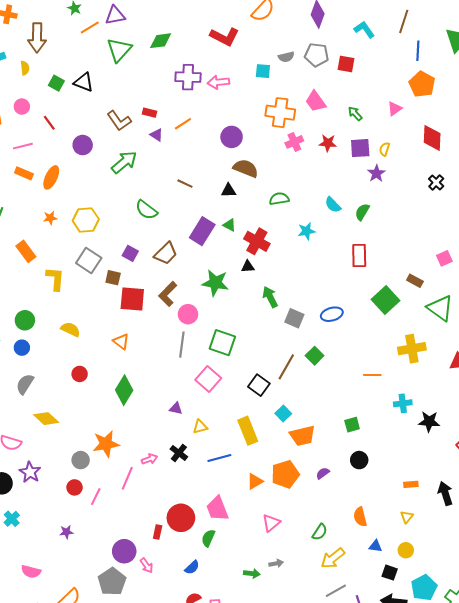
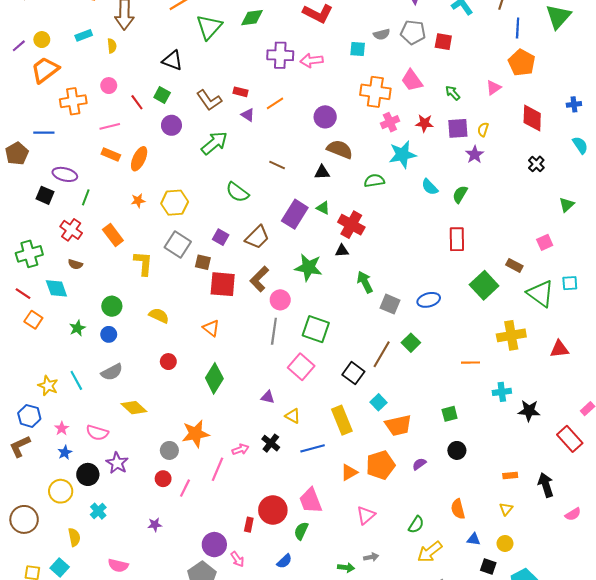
green square: (56, 83) -> (162, 95), moved
cyan star: (307, 231) -> (403, 155), moved, size x1.5
gray semicircle: (25, 384) -> (112, 372), turned -150
yellow triangle: (200, 427) -> (293, 416), turned 42

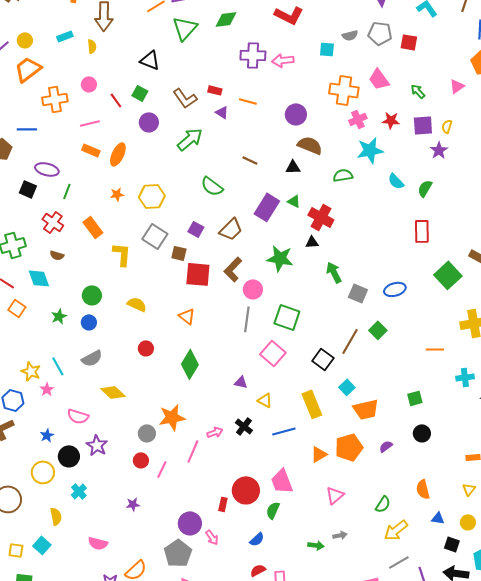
orange line: (275, 103) -> (248, 101), turned 48
pink star: (62, 428) -> (47, 389), moved

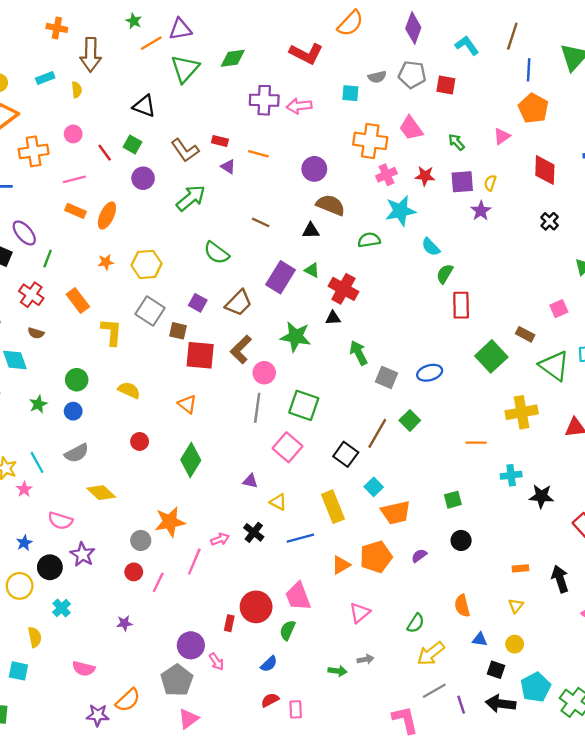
purple ellipse: (47, 169) -> (24, 233), turned 35
green semicircle: (425, 188) -> (445, 274), moved
cyan square: (42, 545) -> (18, 671), turned -30

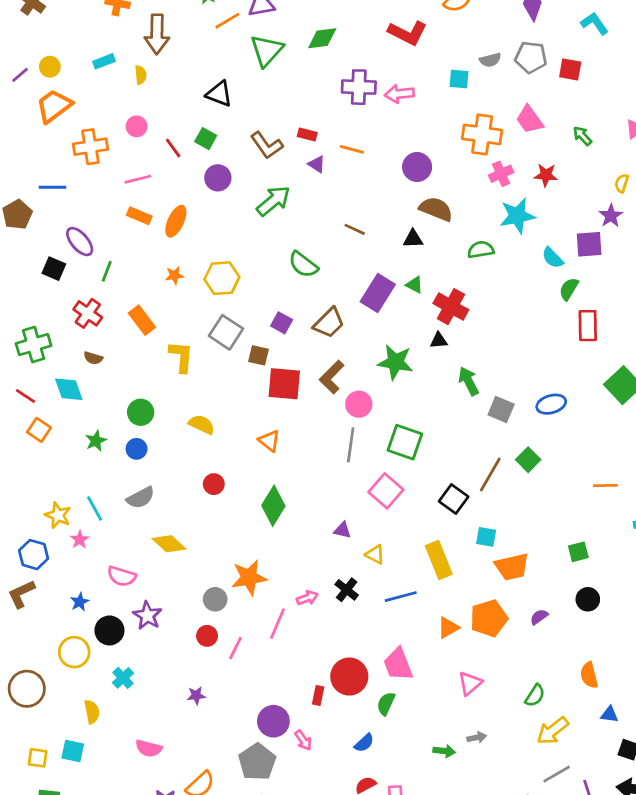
purple square: (462, 182) -> (589, 244), moved
cyan square: (374, 487) -> (486, 537), turned -36

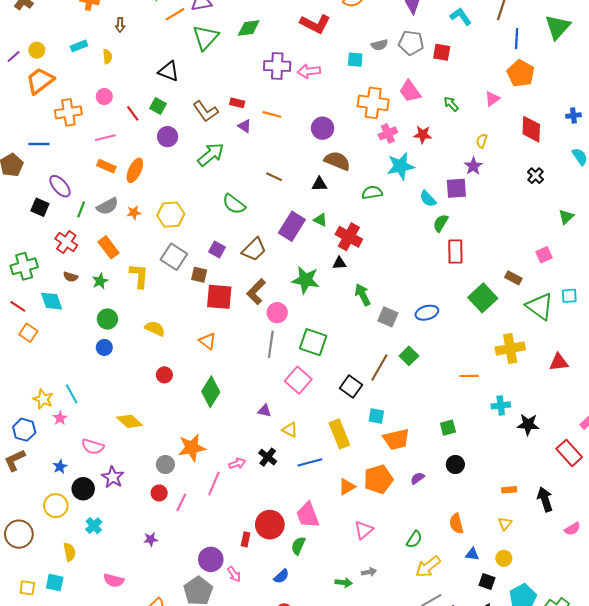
brown arrow: (157, 34) -> (120, 25), size x0.5
green star: (96, 441) -> (100, 281), moved
gray semicircle: (141, 498) -> (107, 206), moved

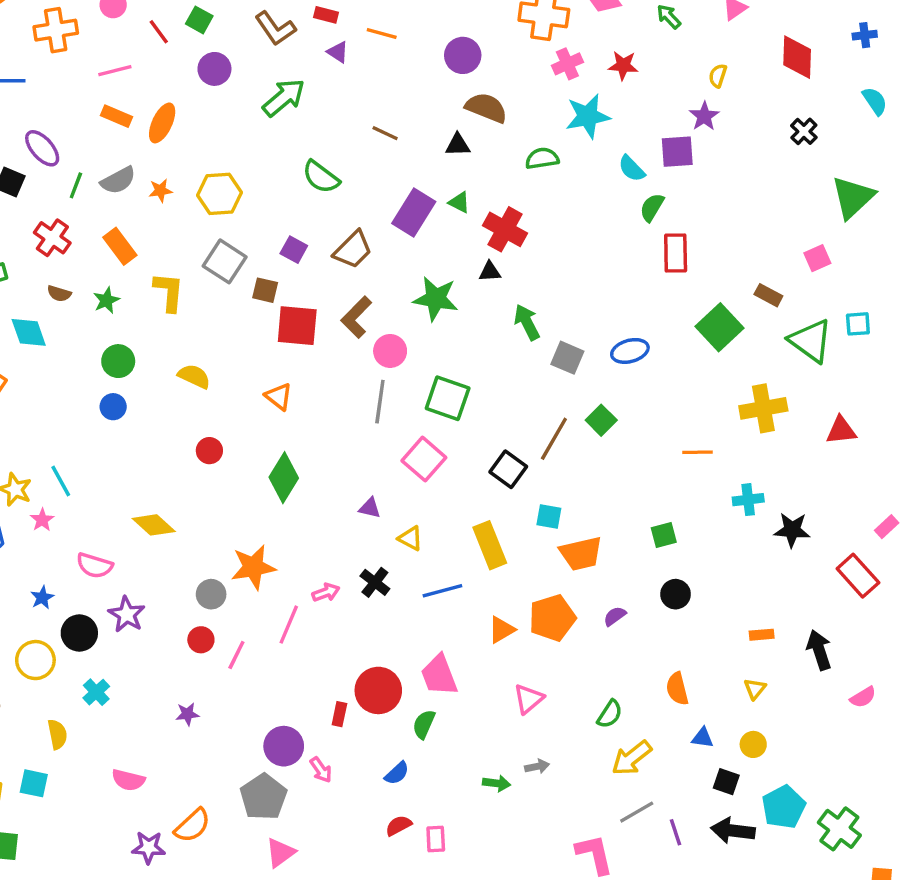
green triangle: (566, 217) -> (853, 197), size x1.8

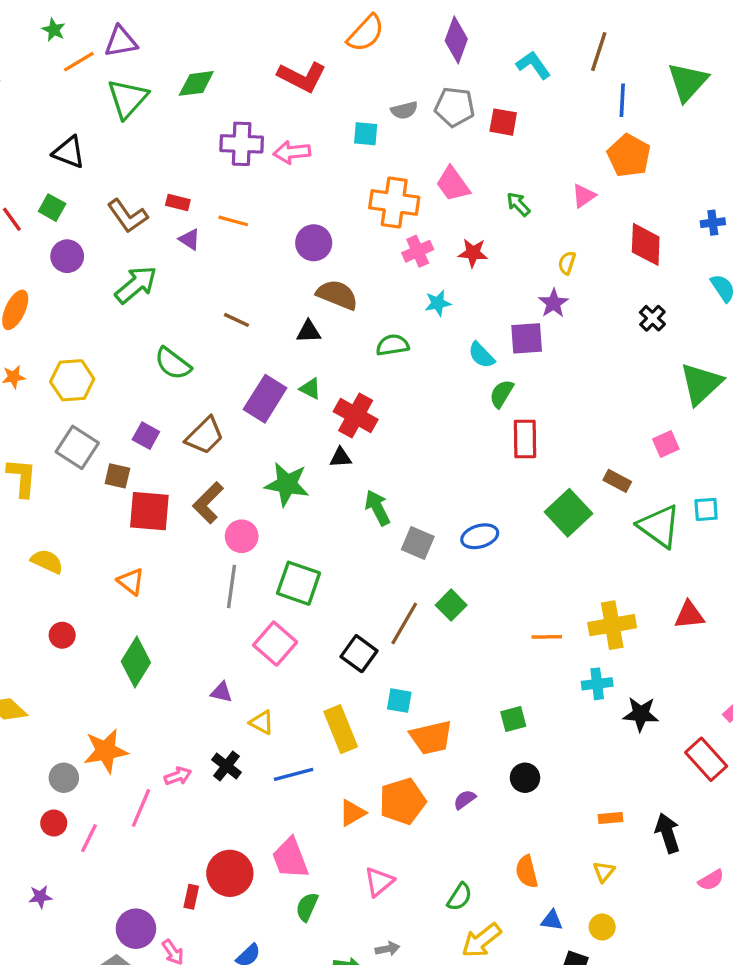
cyan star: (588, 116) -> (438, 303), size x0.6
yellow cross: (763, 408) -> (612, 625), moved
green semicircle: (424, 724) -> (307, 907), moved

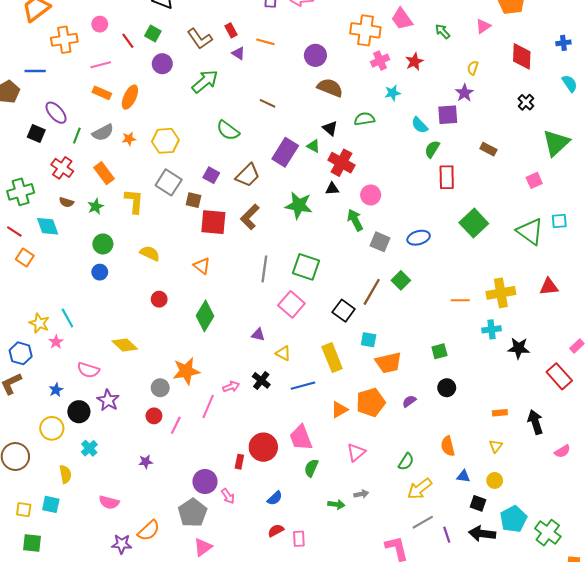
red rectangle: (178, 203) -> (231, 30), turned 48
red star: (473, 253) -> (414, 62), turned -30
black triangle: (309, 332) -> (330, 128), moved, turned 42
brown rectangle: (617, 481) -> (488, 149), moved
pink circle: (242, 536) -> (371, 195), moved

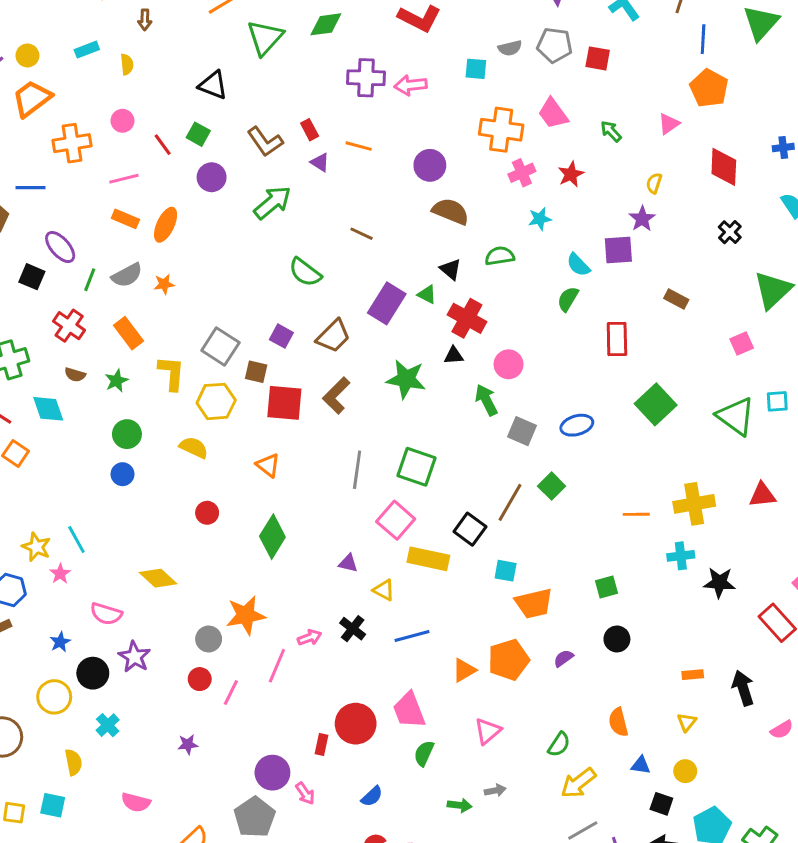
yellow hexagon: (165, 141) -> (216, 401), moved
green semicircle: (432, 149) -> (568, 299), moved
yellow rectangle: (332, 358) -> (428, 559), moved, turned -56

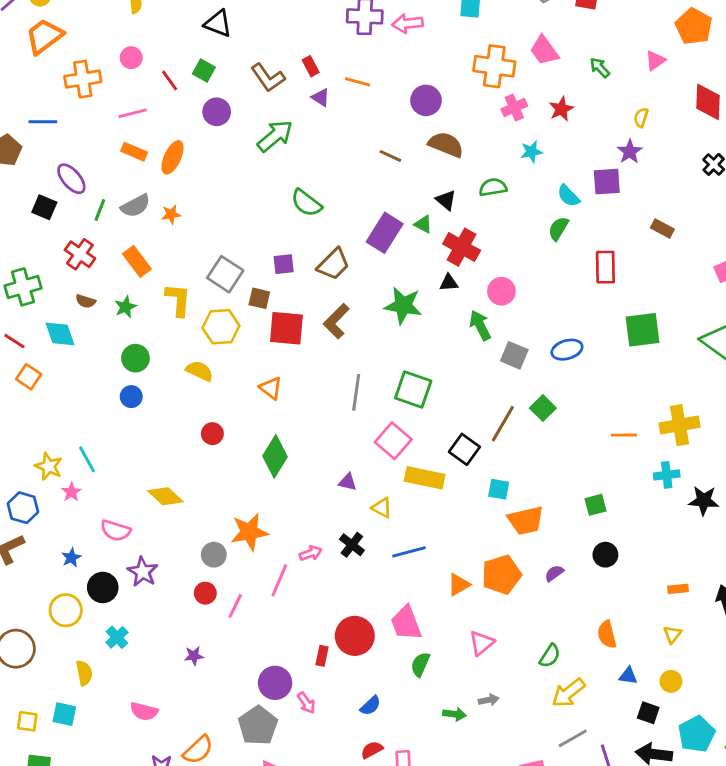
brown line: (362, 234) -> (390, 156), moved
purple square: (281, 336) -> (284, 264), turned -35
green square: (656, 404) -> (642, 330), turned 36

